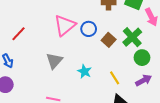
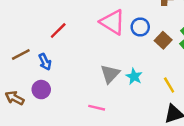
pink triangle: (65, 25) -> (112, 22), turned -50
gray triangle: (54, 61) -> (110, 74), moved

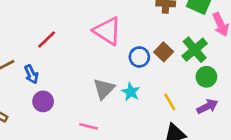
blue circle: (140, 27) -> (139, 57), moved
purple circle: (41, 90) -> (43, 101), moved

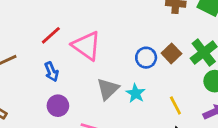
pink triangle: (107, 31) -> (87, 46), moved
blue arrow: (31, 74) -> (51, 72), moved
purple circle: (43, 101) -> (58, 106), moved

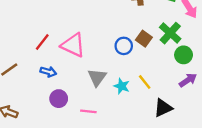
blue arrow: (51, 72) -> (48, 72), turned -42
cyan star: (136, 93) -> (122, 86), moved
yellow line: (175, 105) -> (145, 82), moved

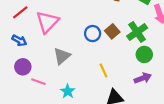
pink triangle: (73, 45) -> (47, 22), turned 35
cyan star: (122, 86) -> (68, 91), moved
pink line: (88, 111) -> (38, 82), moved

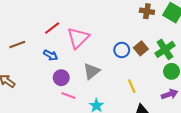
purple circle: (23, 67) -> (61, 78), moved

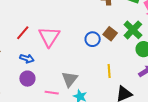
gray triangle: (92, 71) -> (70, 79), moved
purple circle: (61, 78) -> (27, 79), moved
yellow line: (132, 86) -> (109, 71), turned 32

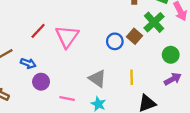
green cross: (133, 30) -> (154, 22), moved
blue arrow: (27, 59) -> (28, 63), moved
gray triangle: (70, 79) -> (97, 79), moved, turned -36

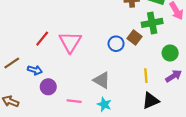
green cross: (154, 22) -> (152, 23), turned 36
yellow line: (132, 77) -> (146, 76), moved

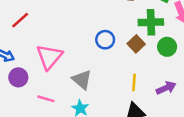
brown square: (135, 38) -> (136, 44), moved
pink triangle: (70, 42) -> (49, 57), moved
green circle: (170, 53) -> (167, 47), moved

